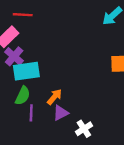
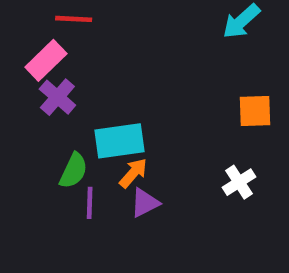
cyan rectangle: (26, 71) -> (119, 141), moved
white cross: (84, 129) -> (239, 182), moved

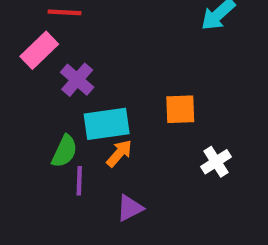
purple cross: (57, 97) -> (77, 80), moved
orange square: (255, 111) -> (180, 109), moved
purple triangle: (145, 203) -> (130, 208), moved

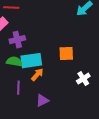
purple cross: (77, 80) -> (17, 40), turned 35
green semicircle: (65, 151) -> (14, 62), moved, turned -105

